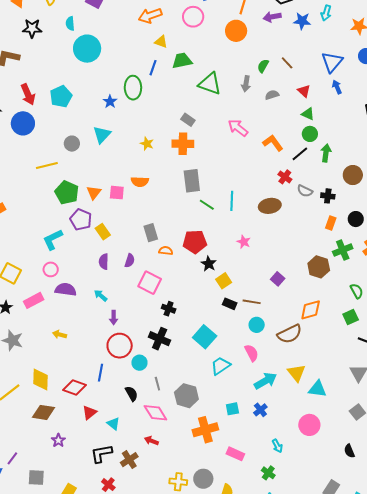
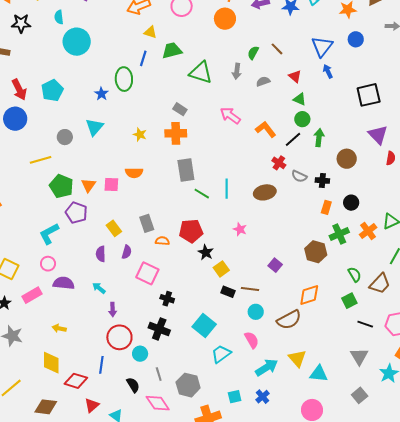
yellow rectangle: (103, 232) -> (114, 228), moved
yellow diamond: (40, 379) -> (51, 363), moved

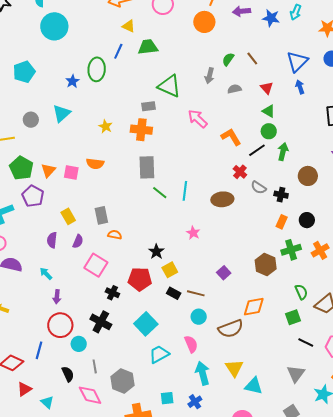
green triangle: (201, 72) -> (169, 86), moved
gray rectangle: (180, 109) -> (149, 106), turned -48
red pentagon: (191, 231) -> (140, 279), moved
cyan arrow: (267, 367) -> (203, 373), turned -80

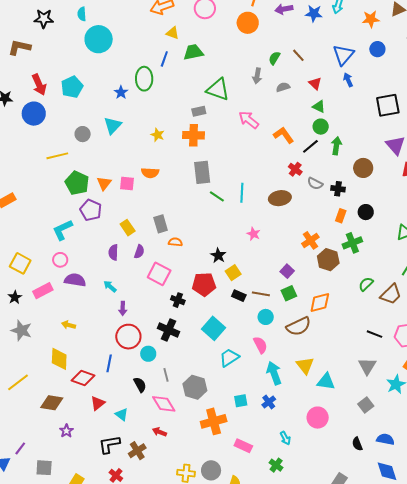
orange cross: (320, 250) -> (310, 240), moved
green semicircle: (301, 292) -> (366, 284), turned -105
green square: (293, 317) -> (289, 293), moved

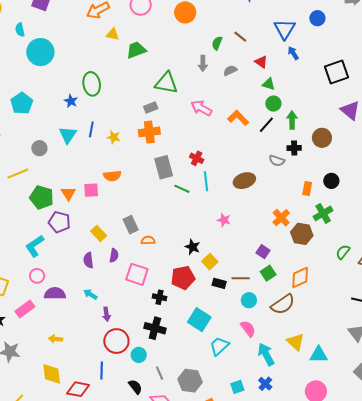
blue line: (164, 59) -> (91, 129), moved
red cross: (295, 169) -> (197, 158), moved
black cross: (338, 189) -> (294, 148), moved

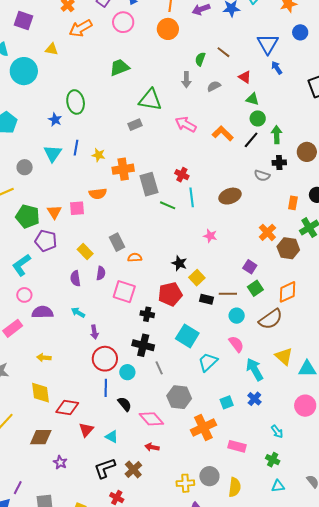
yellow triangle: (113, 34) -> (52, 49), moved
orange cross: (149, 132) -> (123, 169), moved
blue line: (102, 370) -> (106, 388), moved
gray line: (160, 373) -> (159, 368), moved

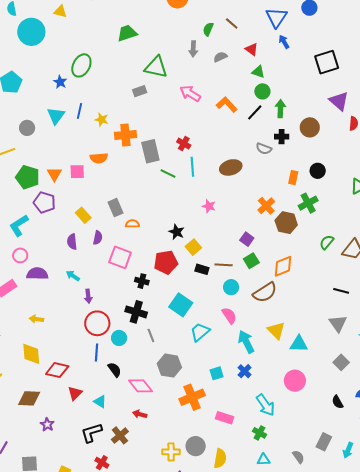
green ellipse: (76, 102) -> (81, 65), turned 35
cyan arrow: (277, 432) -> (265, 405), size x1.6

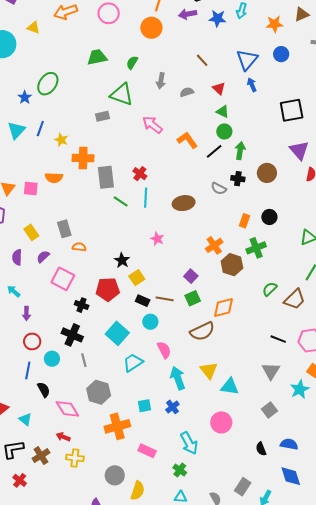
green semicircle: (208, 29) -> (132, 63), moved
purple semicircle: (98, 238) -> (43, 257), turned -152
cyan circle: (231, 287) -> (150, 322), moved
red circle: (97, 323) -> (32, 341), size x0.7
yellow cross: (171, 452) -> (75, 458), moved

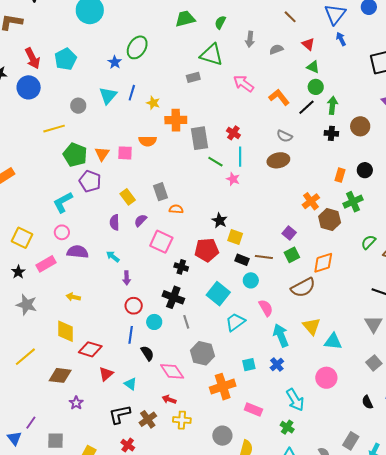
gray semicircle: (219, 188) -> (285, 136), moved
pink star: (157, 239) -> (233, 179), moved
yellow square: (137, 278) -> (235, 237), turned -35

